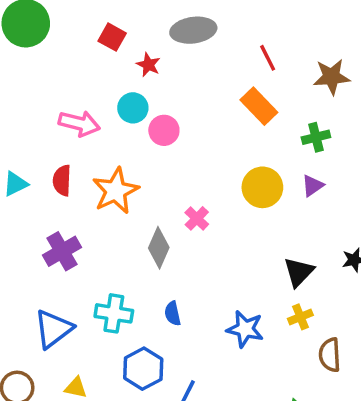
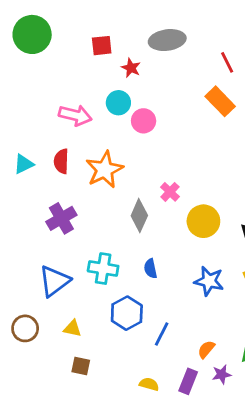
red square: (112, 37) -> (102, 46), turned -35
yellow circle: (262, 187) -> (203, 221), moved

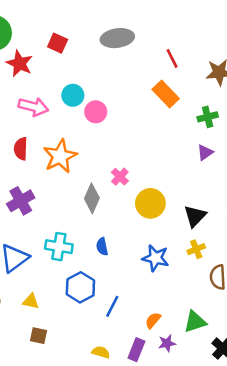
red square: (102, 46) -> (58, 43), turned 30
red star: (131, 68) -> (19, 63), moved, size x1.5

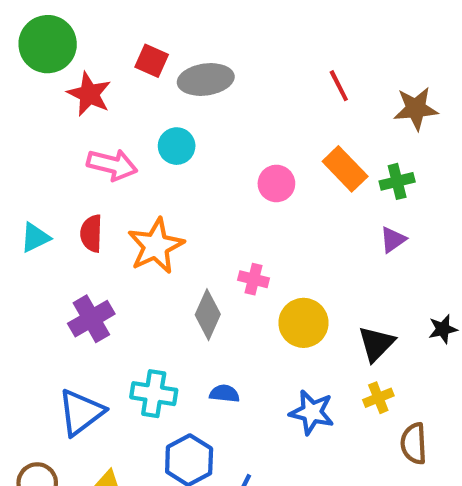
gray ellipse: (117, 38) -> (206, 79), moved
orange rectangle: (166, 94) -> (345, 169), moved
pink circle: (96, 112) -> (276, 183), moved
pink cross: (120, 177) -> (254, 279), turned -30
blue semicircle: (102, 247) -> (224, 394), turned 108

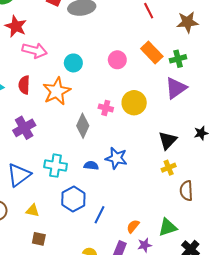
red star: (89, 94) -> (16, 26), moved
cyan circle: (177, 146) -> (73, 63), moved
purple triangle: (393, 240) -> (176, 88), size x1.6
yellow circle: (303, 323) -> (134, 103), moved
blue star: (312, 412) -> (116, 158), moved

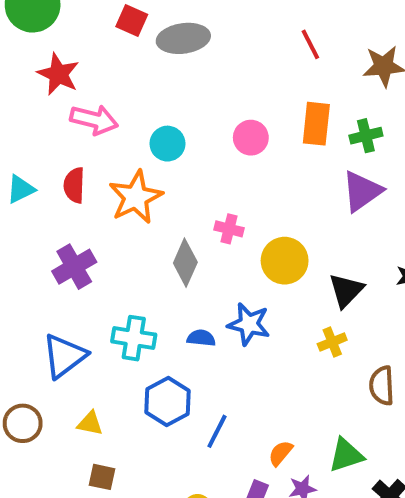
orange rectangle: (152, 52) -> (316, 124), turned 50
yellow circle: (134, 103) -> (285, 261), moved
yellow cross: (169, 168) -> (332, 342), moved

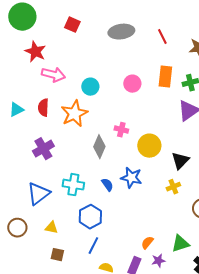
gray ellipse: (183, 38) -> (121, 32), moved
blue semicircle: (201, 338) -> (107, 185), turned 48
blue line: (217, 431) -> (93, 246), moved

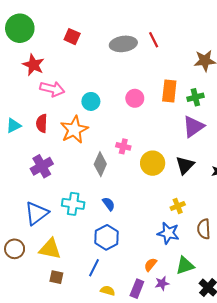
red line: (162, 37) -> (154, 40), moved
black triangle: (180, 161) -> (185, 165), moved
blue star: (131, 178) -> (168, 233), moved
blue hexagon: (90, 217) -> (107, 237), moved
yellow triangle: (51, 228) -> (50, 249), size x1.6

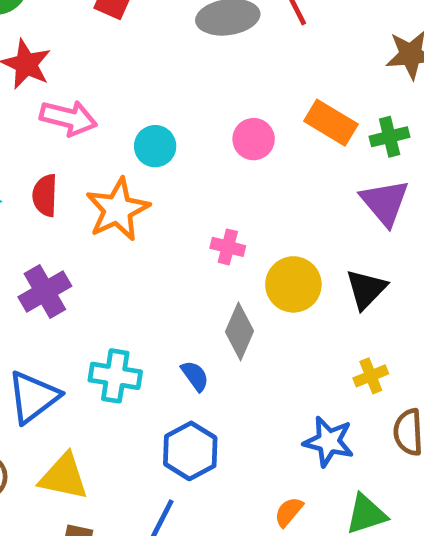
orange rectangle: (169, 91) -> (331, 123), turned -65
purple triangle: (193, 127) -> (385, 202), turned -35
gray diamond: (100, 164) -> (240, 331), moved
yellow cross: (178, 206) -> (371, 376), moved

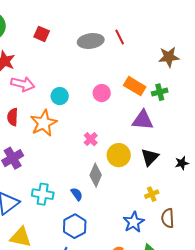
purple triangle: (385, 202) -> (143, 120), moved, turned -45
pink cross: (228, 247) -> (91, 139), turned 32
blue star: (329, 442) -> (134, 222), turned 30

